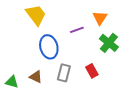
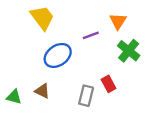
blue ellipse: (49, 47) -> (58, 55), turned 70
gray rectangle: (64, 73) -> (86, 96), moved

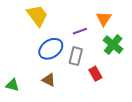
brown triangle: (42, 91) -> (49, 80), moved
gray rectangle: (86, 96) -> (76, 56), moved

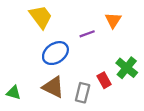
green cross: (113, 45) -> (127, 68), moved
gray rectangle: (76, 56) -> (83, 93), moved
brown triangle: (49, 80) -> (53, 87), size x1.5

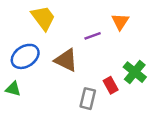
blue ellipse: (55, 53) -> (25, 56), moved
brown triangle: (53, 87) -> (66, 60), moved
green triangle: (14, 93) -> (13, 89), moved

